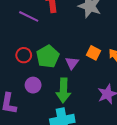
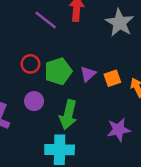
orange square: (93, 53) -> (112, 78), turned 32
purple triangle: (72, 63) -> (88, 74), moved

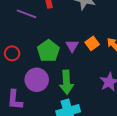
red circle: (30, 64) -> (12, 53), moved
purple circle: (34, 101) -> (37, 80), size x1.5

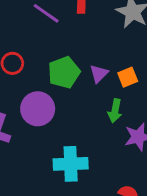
green arrow: (67, 82) -> (115, 111), moved, size x0.7

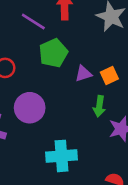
green pentagon: (64, 72) -> (53, 53), moved
purple triangle: (99, 74) -> (83, 74), turned 30

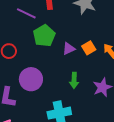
green arrow: (99, 106) -> (74, 80), moved

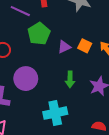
orange square: (89, 48) -> (85, 46), turned -32

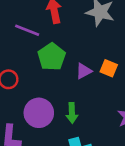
green arrow: (70, 79) -> (72, 113), moved

